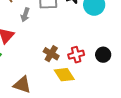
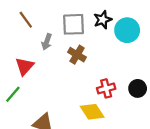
brown cross: (51, 54) -> (77, 55), moved

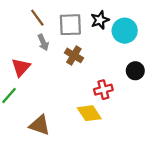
brown line: (26, 20) -> (37, 18), moved
gray arrow: (47, 42) -> (43, 42), turned -42
black circle: (138, 88) -> (135, 71), moved

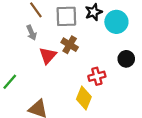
gray arrow: (43, 42) -> (32, 33), moved
red triangle: (21, 67) -> (48, 56), moved
yellow diamond: (89, 113) -> (84, 98), turned 55

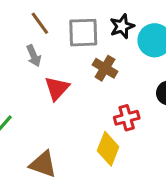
brown cross: (70, 45) -> (105, 68), moved

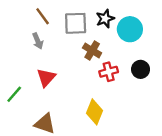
red triangle: (57, 88) -> (46, 78), moved
red cross: (127, 118) -> (109, 72), moved

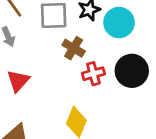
black circle: (141, 69) -> (132, 71), size x1.5

